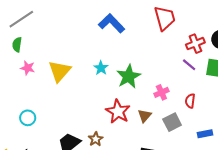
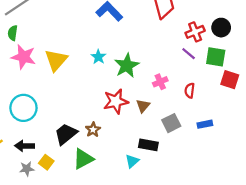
pink star: (28, 68) -> (23, 57), size x1.6
red star: (118, 111) -> (116, 101), turned 30
cyan circle: (28, 118) -> (23, 108), size x1.6
gray square: (172, 122) -> (171, 123), moved

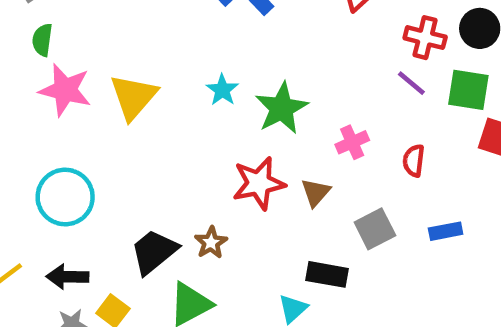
red cross: (195, 32) -> (425, 38), turned 36

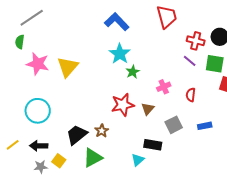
green semicircle: (42, 40) -> (20, 42), moved
cyan star: (222, 90) -> (120, 54), moved, size x1.5
green star: (282, 108) -> (133, 72), size x0.6

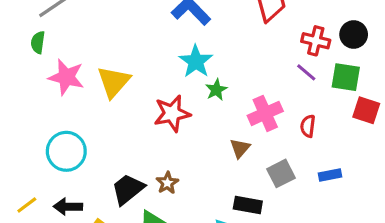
pink cross: (164, 87) -> (265, 113), size x1.5
red star: (123, 105) -> (172, 113), moved

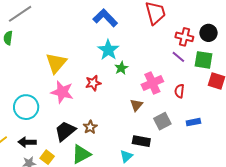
pink star: (66, 77) -> (62, 92), moved
red star: (172, 113) -> (93, 83), size x0.7

